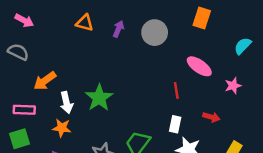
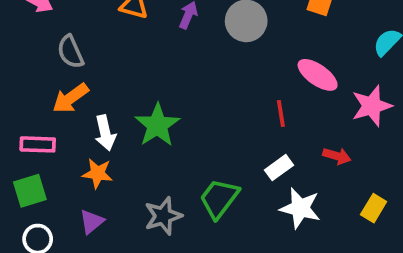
gray semicircle: (18, 52) -> (70, 52), moved, turned -140
pink star: (233, 86) -> (372, 106), size x1.5
white rectangle: (175, 124) -> (279, 168), turned 42

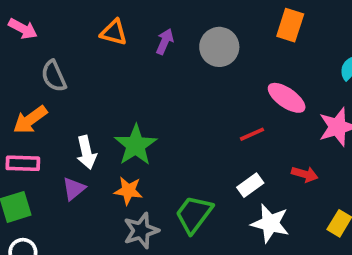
orange arrow: (70, 98) -> (30, 120), moved
red line: (281, 114) -> (252, 134), turned 75
orange star: (97, 173) -> (128, 191), moved
purple triangle: (92, 222) -> (74, 189), moved

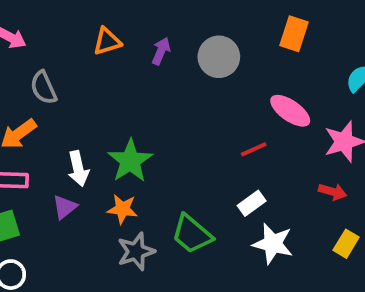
orange triangle: (114, 32) -> (107, 41), turned -32
red arrow: (305, 174) -> (333, 192), moved
green trapezoid: (194, 214) -> (192, 234), turned -87

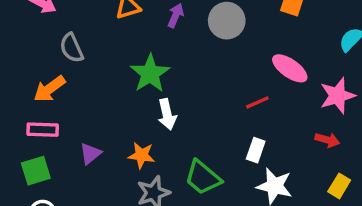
green star: (130, 161) -> (150, 73), moved
white arrow: (78, 169) -> (167, 114), moved
white rectangle: (252, 203) -> (256, 150), turned -35

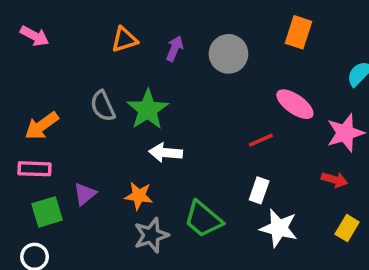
gray semicircle: (72, 48) -> (103, 106), moved
white arrow: (167, 114) -> (166, 153), turned 108
green square: (36, 171) -> (47, 212), moved

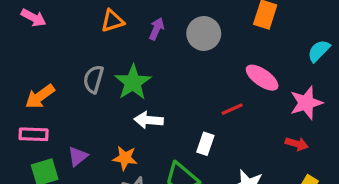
gray semicircle: (103, 106) -> (93, 79), turned 40
white rectangle: (259, 190) -> (205, 144), moved

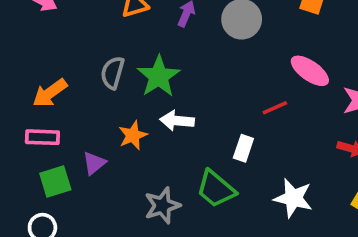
orange star: (125, 158) -> (133, 135), moved, turned -30

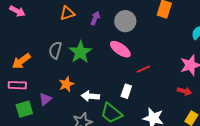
pink ellipse: (310, 71) -> (120, 49), moved
white arrow: (177, 121) -> (90, 96), moved

